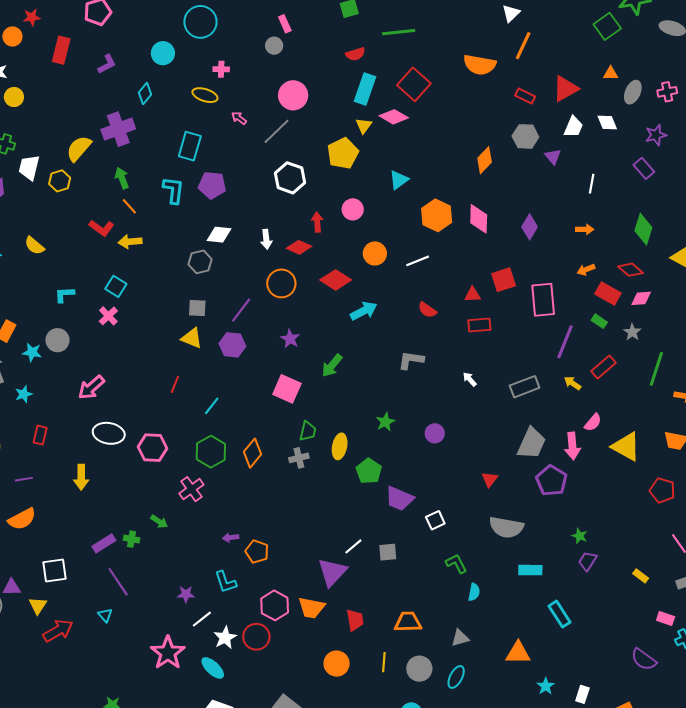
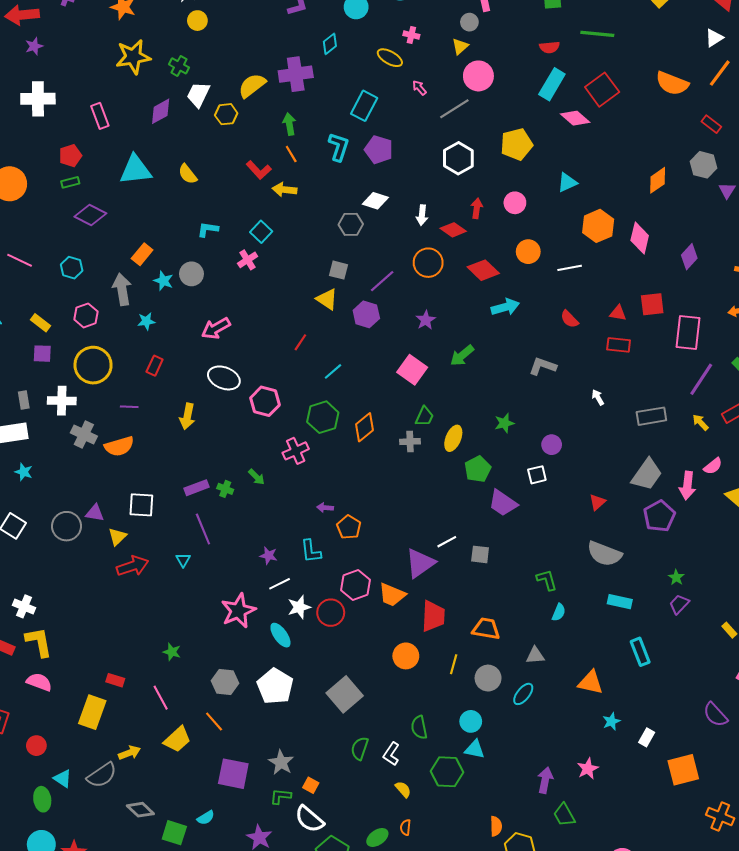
yellow triangle: (364, 126) -> (460, 46), moved
white square: (435, 520) -> (537, 475), moved
red trapezoid: (355, 620) -> (433, 616), size x1.4

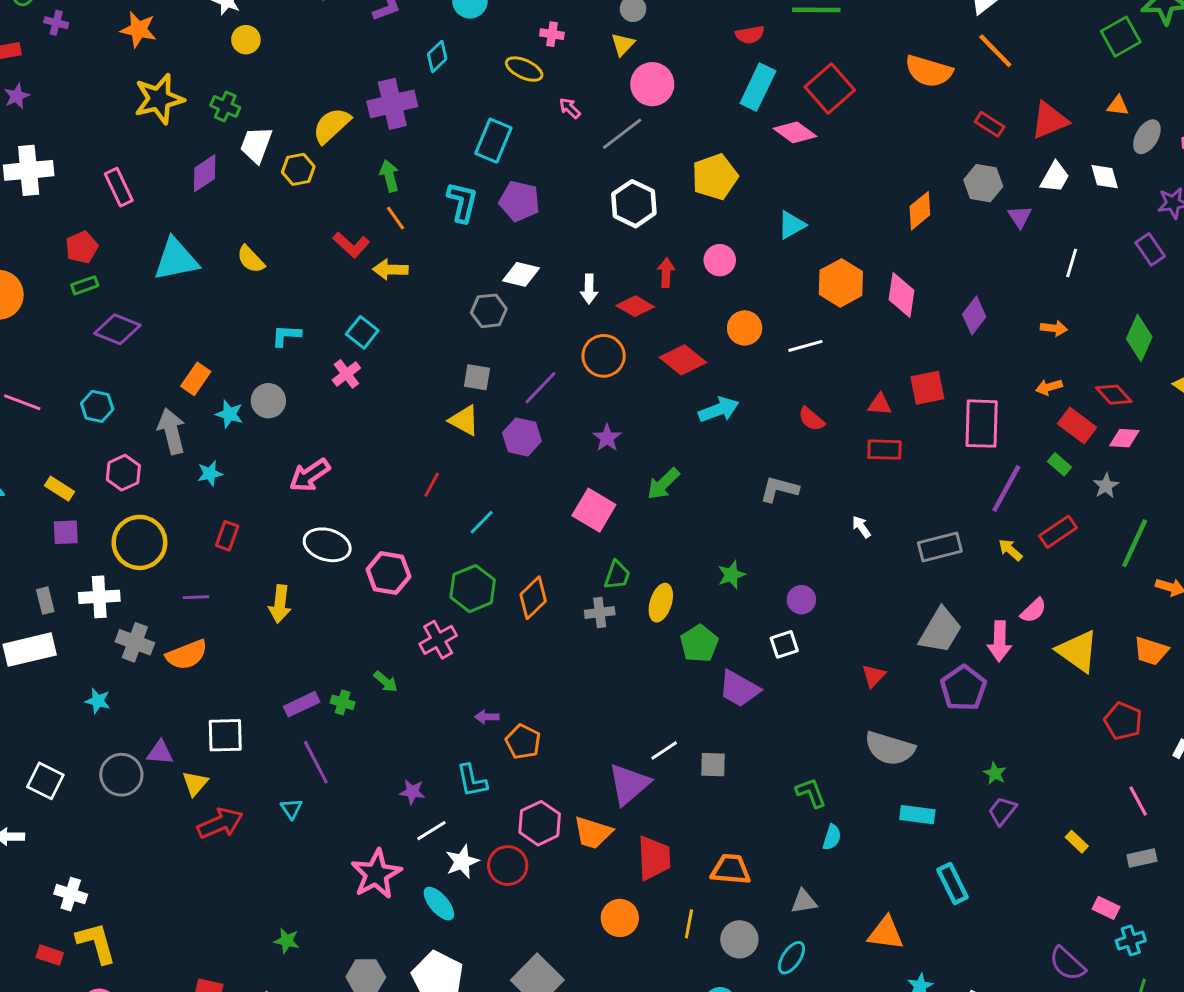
orange line: (720, 73) -> (995, 51), turned -76
cyan star: (24, 472) -> (98, 701), moved

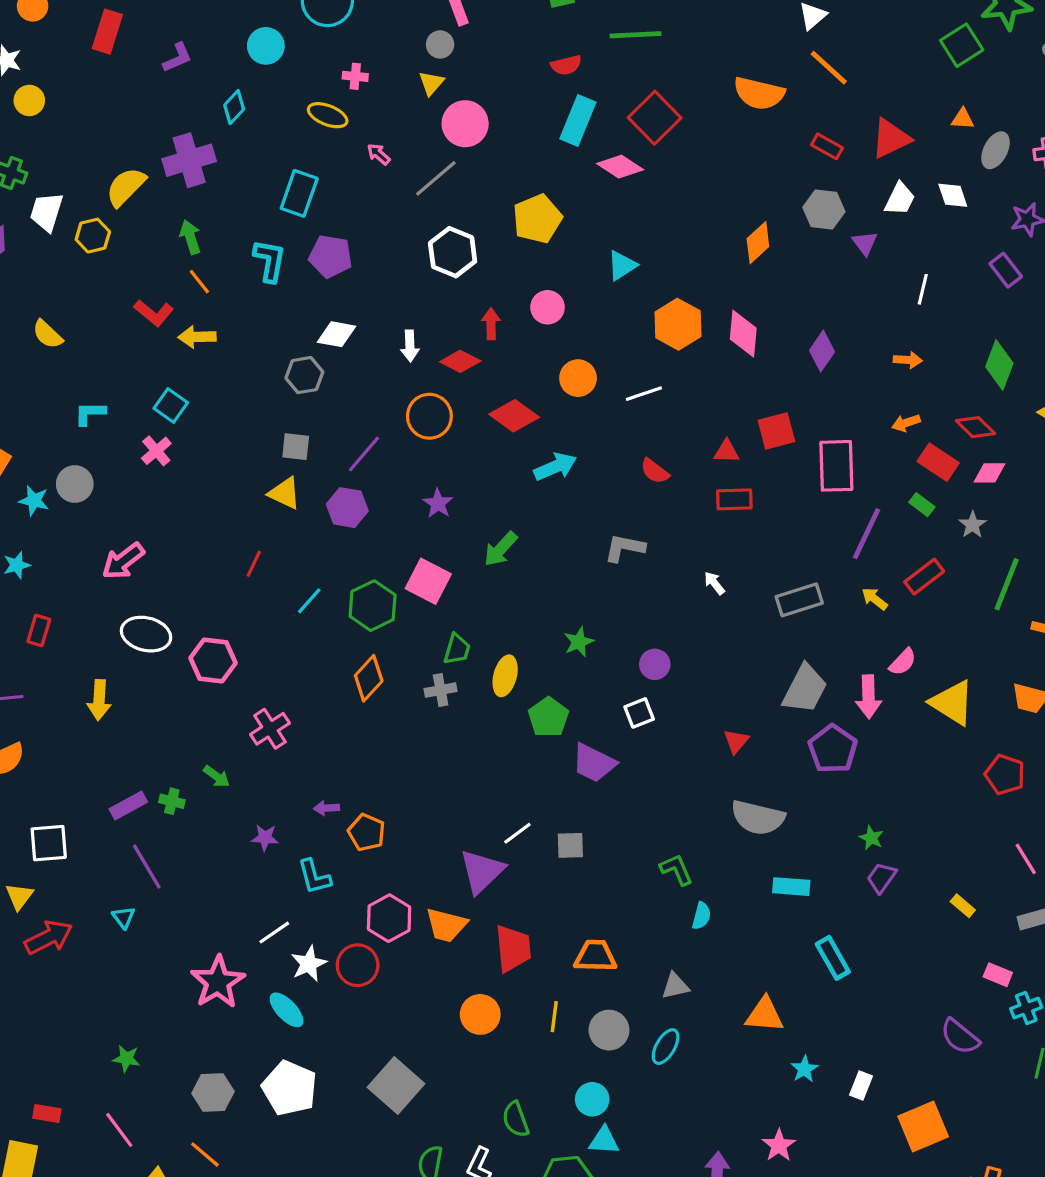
green hexagon: (473, 589) -> (373, 606), moved
purple star: (412, 792) -> (265, 838), moved

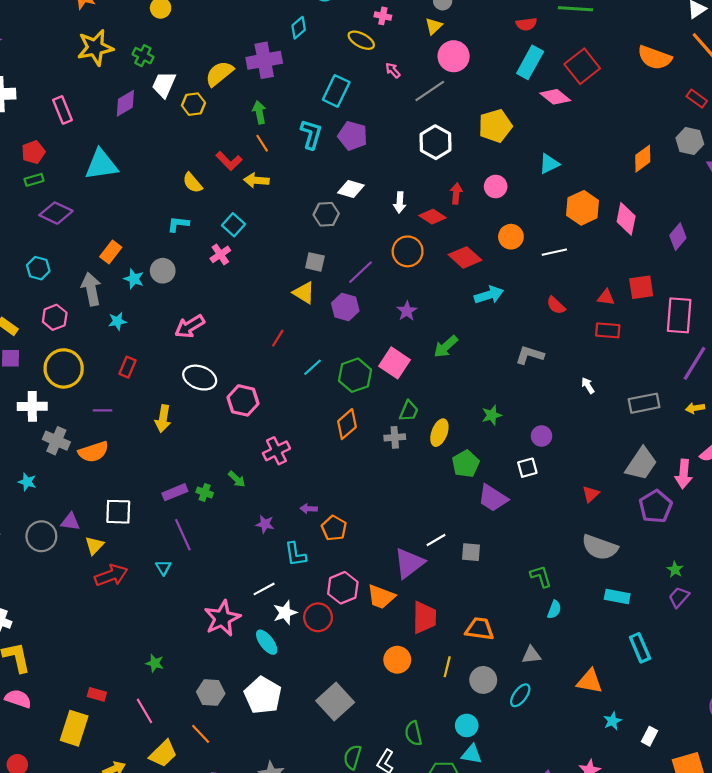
yellow semicircle: (48, 334) -> (192, 183), moved
yellow arrow: (875, 599) -> (695, 408), turned -54

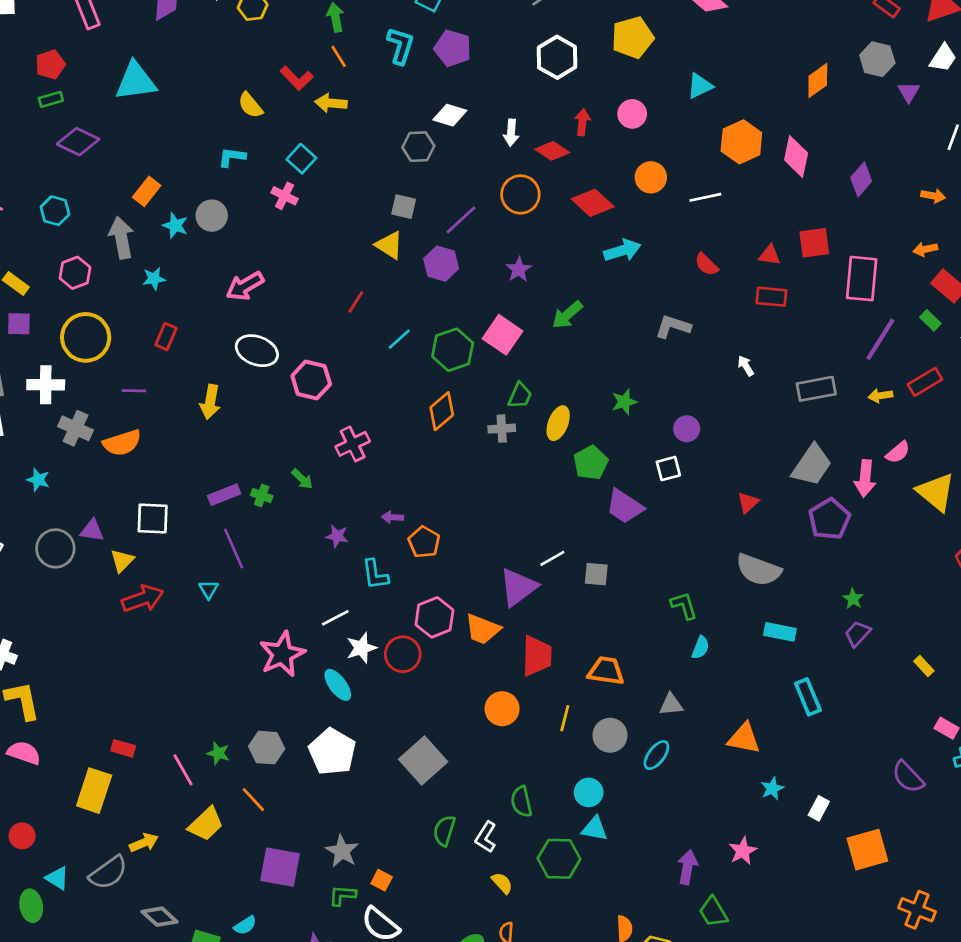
pink cross: (220, 254) -> (285, 196), turned -30
green star: (155, 663) -> (218, 753), moved

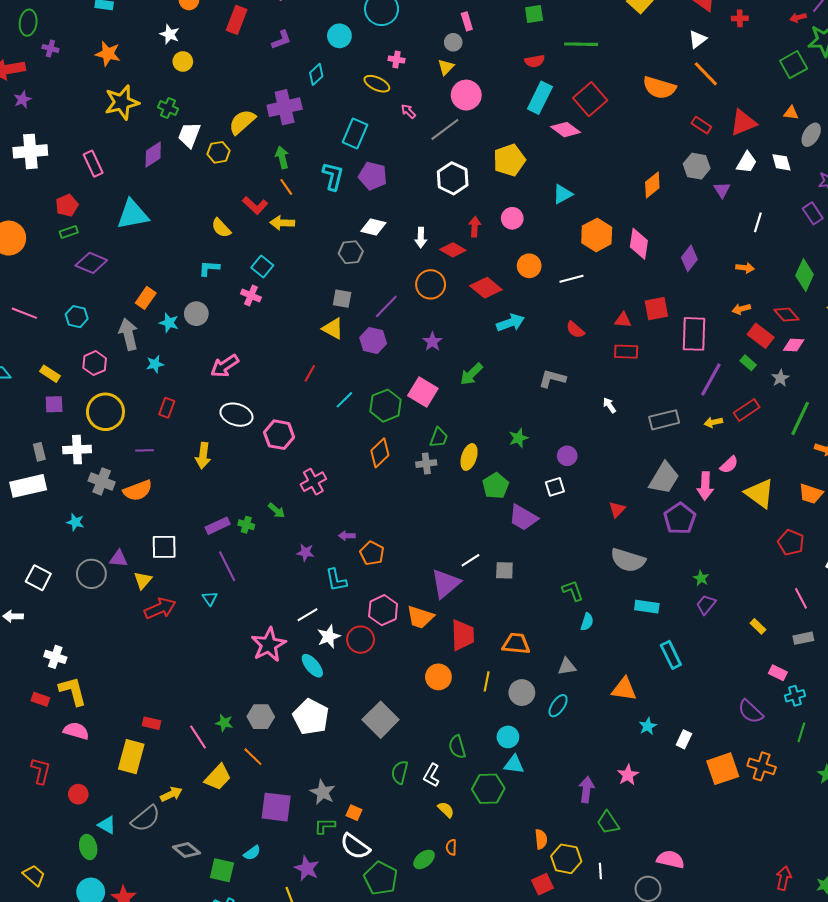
orange cross: (917, 910) -> (762, 766), moved

